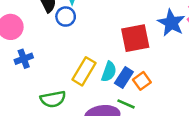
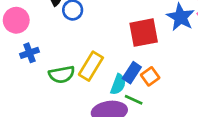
cyan semicircle: (109, 72) -> (118, 84), moved
green semicircle: (53, 99) -> (62, 74), moved

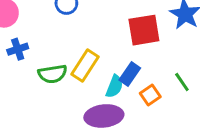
orange square: (150, 76) -> (150, 95), moved
green line: (134, 100) -> (182, 82), moved, turned 30

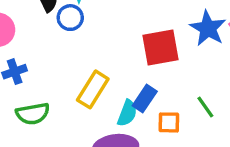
green semicircle: (53, 74) -> (33, 114), moved
orange square: (150, 95) -> (169, 122), turned 36

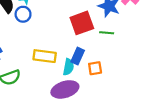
yellow rectangle: (93, 89) -> (45, 56), turned 75
green line: (205, 107) -> (107, 33), moved, turned -40

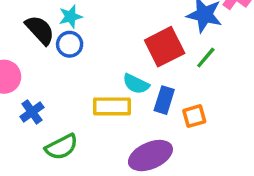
green line: (107, 33) -> (206, 58), turned -48
cyan semicircle: (68, 67) -> (136, 84), moved, turned 112

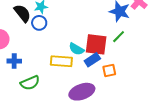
red square: (165, 47) -> (96, 44), moved, turned 30
blue rectangle: (164, 100) -> (92, 60), turned 35
blue cross: (32, 112) -> (14, 61), turned 32

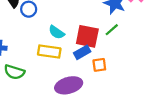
cyan semicircle: (76, 49) -> (56, 32), moved
green semicircle: (30, 83) -> (14, 72), turned 36

